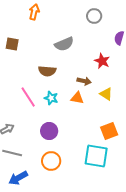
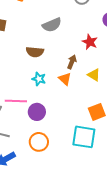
brown arrow: (84, 81) -> (72, 62), turned -80
pink line: (28, 97) -> (16, 101), moved, turned -55
orange triangle: (77, 98) -> (65, 79), turned 32

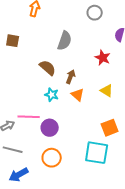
gray semicircle: (52, 25) -> (65, 41), turned -48
brown semicircle: (35, 52) -> (48, 68), turned -144
brown arrow: (72, 62) -> (71, 77), moved

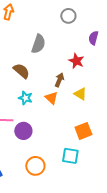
brown arrow: (71, 77) -> (59, 80), moved
cyan square: (97, 153) -> (70, 156), size x0.7
orange circle: (52, 158) -> (35, 166), moved

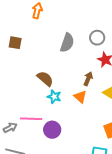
gray circle: (68, 16) -> (97, 38), moved
brown semicircle: (21, 71) -> (45, 79), moved

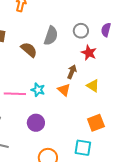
brown semicircle: (45, 79) -> (29, 50), moved
pink line: (31, 119) -> (15, 94), moved

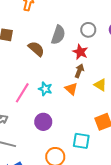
red star: (89, 53) -> (80, 52), moved
pink line: (15, 94) -> (22, 93), turned -60
cyan square: (83, 148) -> (81, 141), moved

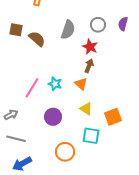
brown semicircle: (36, 49) -> (37, 39), moved
yellow triangle: (100, 85) -> (86, 109), moved

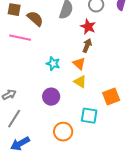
pink line: (32, 88) -> (20, 38), moved, turned 70
yellow triangle: (86, 109) -> (80, 82), moved
gray line: (16, 139) -> (14, 119), turned -72

